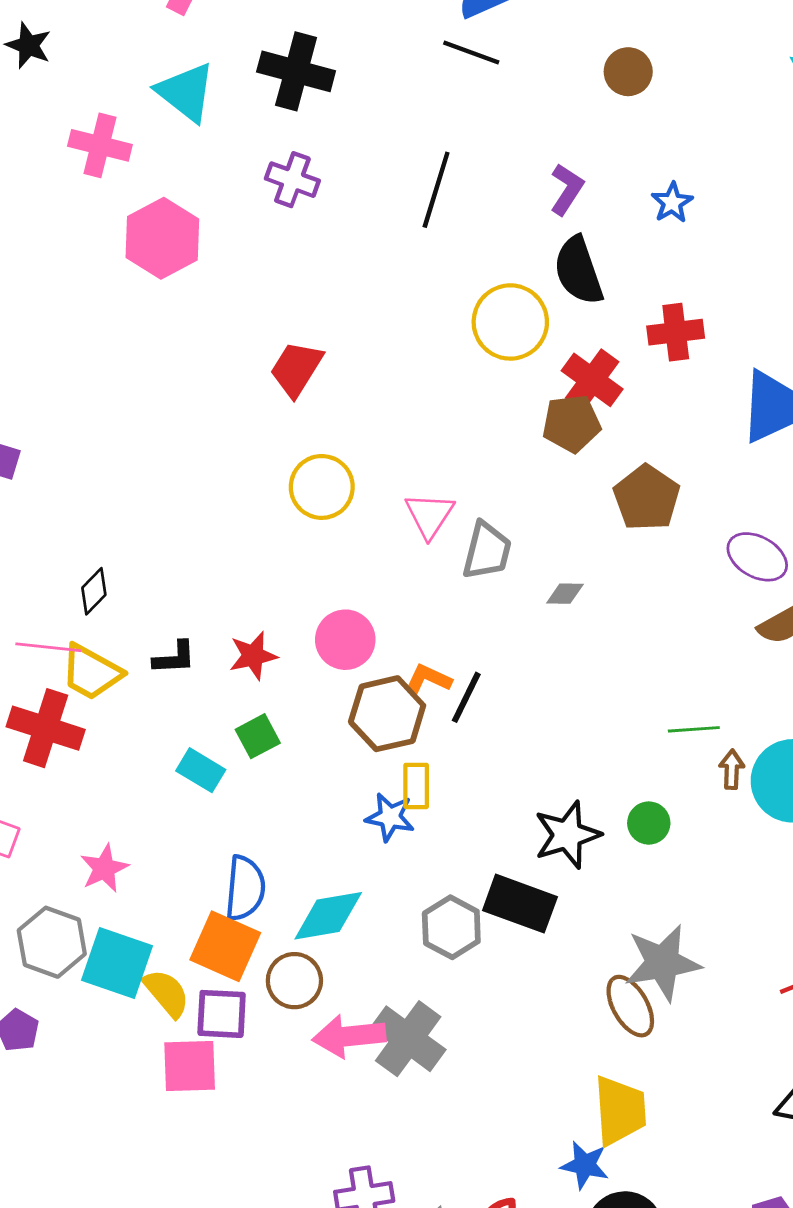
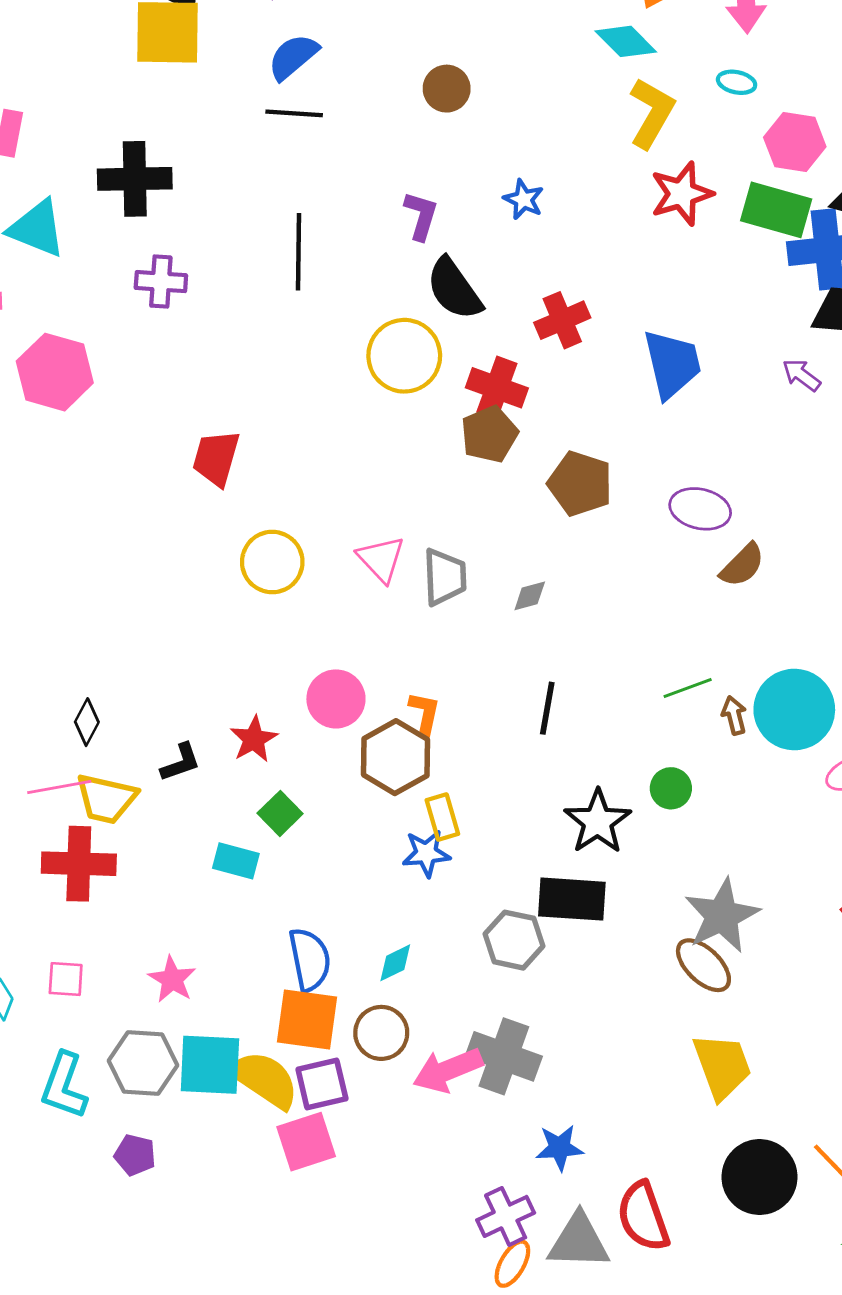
orange L-shape: (428, 679) -> (425, 713), turned 93
black line: (466, 697) -> (547, 708), moved
cyan diamond: (328, 916) -> (395, 963), size x0.6
yellow semicircle: (166, 993) -> (265, 1080), size x1.4
blue star: (585, 1165) -> (560, 1148), moved

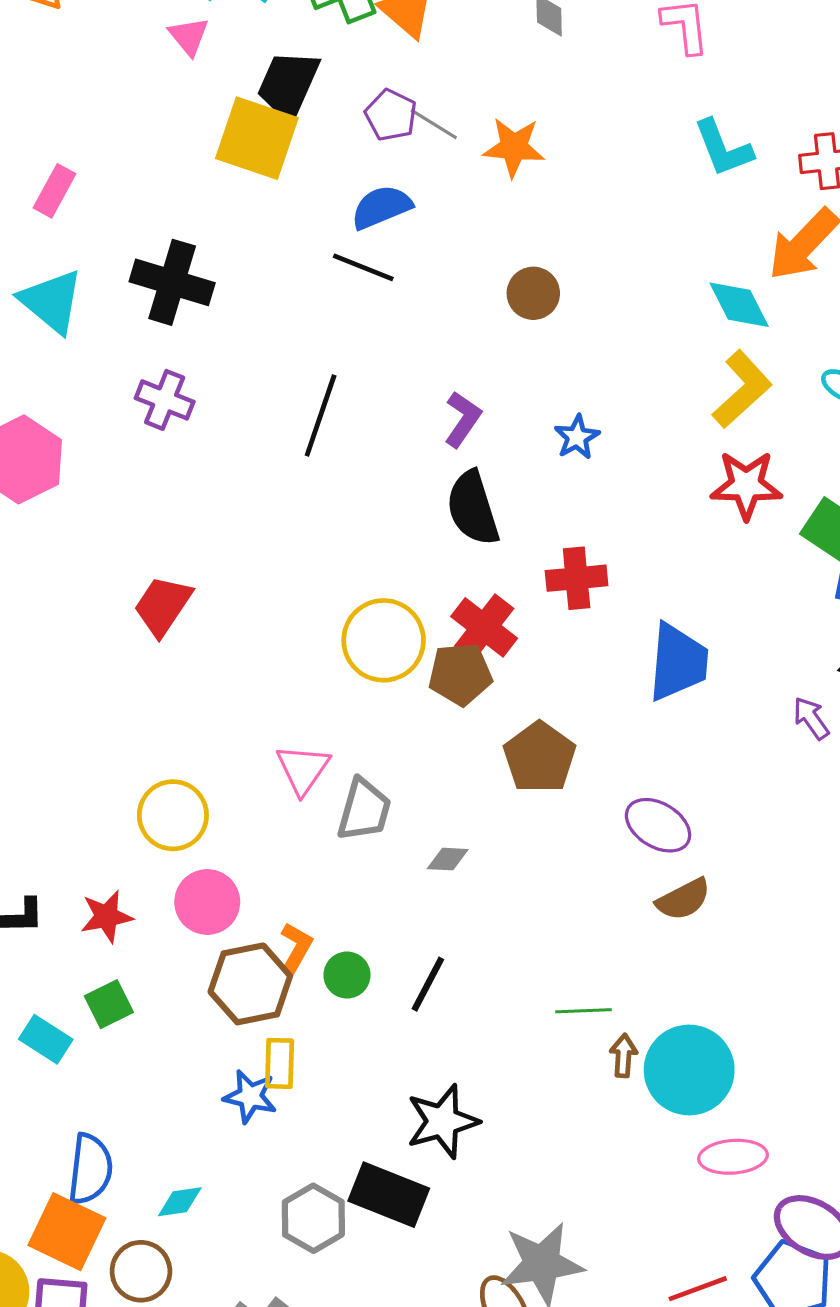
yellow circle: (404, 356) -> (384, 640), moved
yellow circle: (272, 562) -> (173, 815), moved
green circle: (671, 788) -> (347, 975), moved

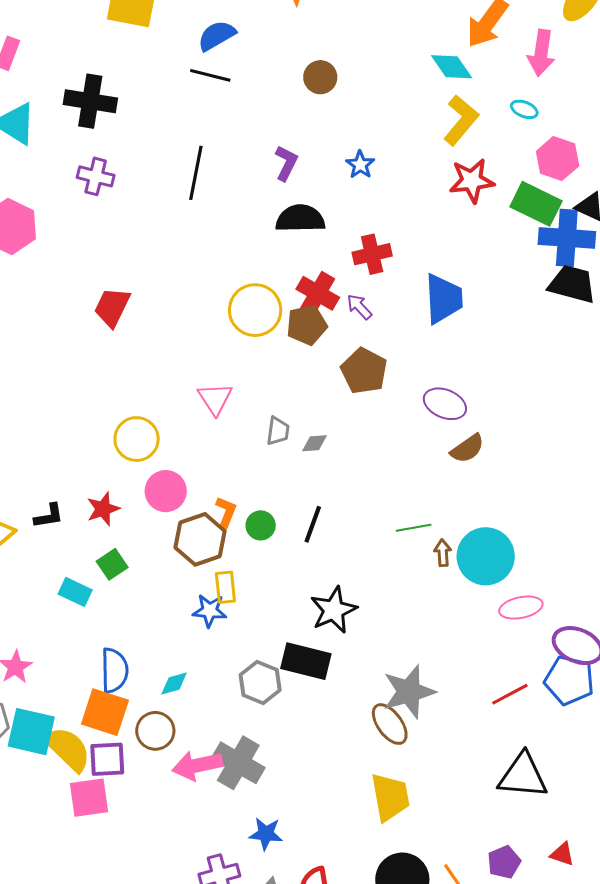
black semicircle: (473, 508) -> (300, 219), turned 114
purple arrow: (811, 718) -> (359, 307), moved
gray trapezoid: (364, 810) -> (278, 431), moved, size x0.7

